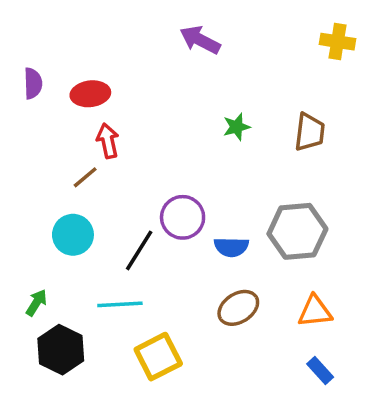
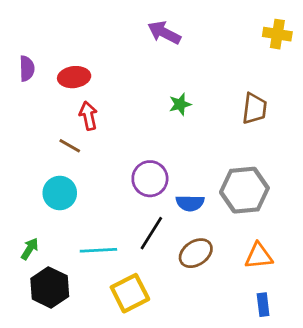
green star: (237, 127) -> (180, 104), moved
brown line: (85, 177) -> (70, 146), turned 70
black line: (139, 250) -> (151, 233), moved
blue rectangle: (320, 371) -> (263, 305), turned 35

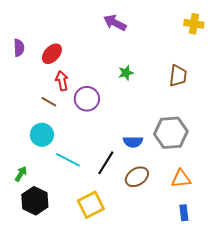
red ellipse: (74, 77) -> (52, 54), turned -40
purple circle: (150, 179) -> (87, 99), moved
cyan line: (98, 250) -> (68, 160), moved, turned 30

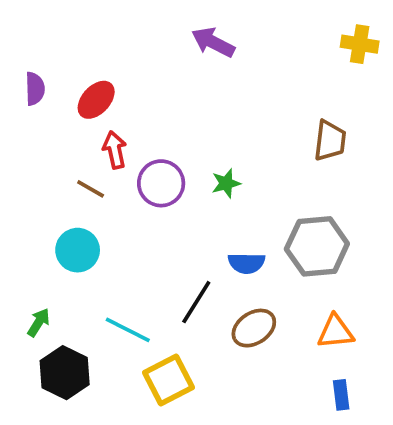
green star: (126, 73) -> (226, 183), moved
cyan line: (68, 160) -> (128, 330), moved

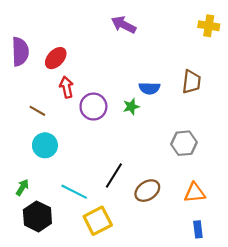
purple semicircle: (35, 89) -> (20, 52), size x1.5
brown line: (91, 189) -> (37, 111), moved
gray hexagon: (317, 246) -> (184, 143), size x0.7
blue semicircle: (246, 263) -> (149, 88), moved

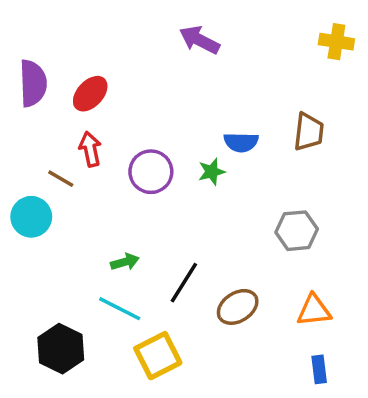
red arrow: (66, 87) -> (90, 149), moved
cyan circle: (45, 145) -> (31, 217), moved
green arrow: (22, 187) -> (125, 262), moved, turned 42

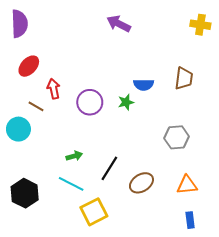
purple semicircle: (33, 83) -> (19, 24), moved
red ellipse: (90, 94) -> (29, 66), moved
black hexagon: (61, 349) -> (25, 193), moved

